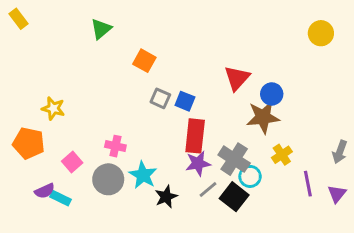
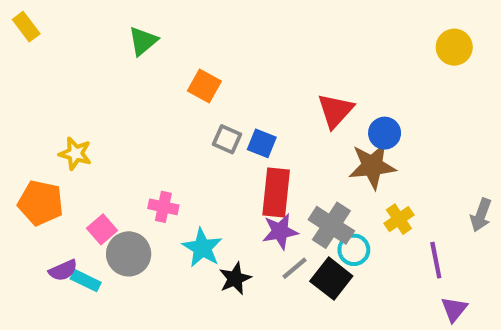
gray circle: (108, 179) -> (129, 254), moved
purple triangle: (337, 194) -> (454, 309), moved

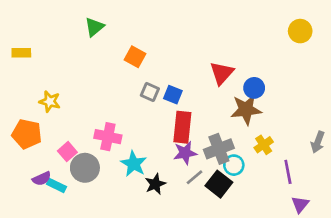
yellow rectangle: (26, 27) -> (21, 53), moved, turned -54
pink cross: (163, 207) -> (108, 137), size x1.4
gray cross: (331, 225) -> (219, 149), turned 36

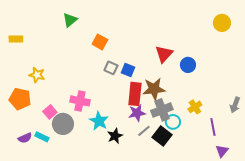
brown star: (246, 110) -> (154, 89), moved
purple semicircle: (42, 179) -> (25, 138), moved

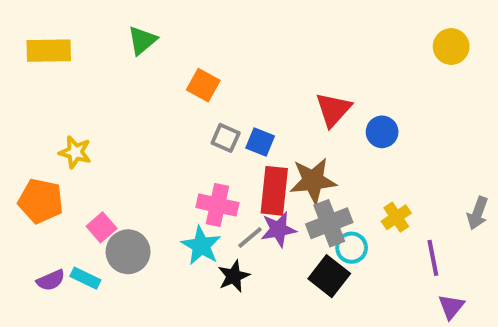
yellow rectangle: (16, 39) -> (49, 51), moved, size x1.5
pink cross: (80, 101) -> (217, 205), moved
gray line: (144, 131) -> (250, 238), moved

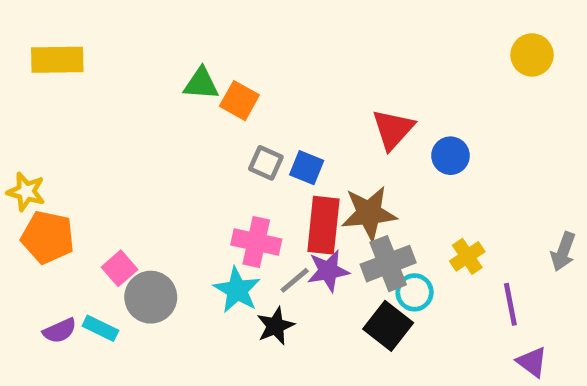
green triangle: (142, 40) -> (201, 84), moved, turned 44
yellow star: (75, 152) -> (26, 192), moved
purple triangle: (451, 307) -> (532, 362), turned -32

